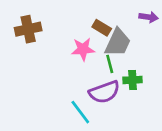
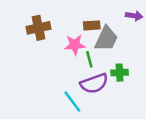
brown rectangle: (102, 28) -> (92, 25), turned -35
brown cross: (28, 29) -> (39, 28), moved
green line: (110, 64) -> (89, 59), moved

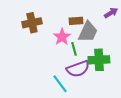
purple arrow: (134, 16) -> (111, 13), turned -40
pink star: (75, 45) -> (62, 37), turned -30
green cross: (120, 73) -> (99, 60), size x1.5

